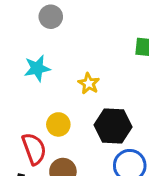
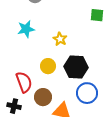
yellow circle: (58, 124) -> (48, 66), moved

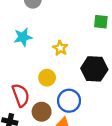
black hexagon: (76, 67) -> (94, 69), moved
blue circle: (87, 93) -> (69, 101), moved

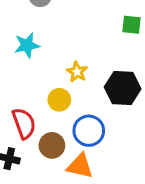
yellow star: (60, 48) -> (77, 72), moved

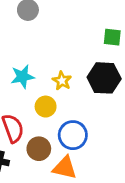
cyan star: (27, 45) -> (22, 77), moved
black hexagon: (123, 88) -> (104, 78), moved

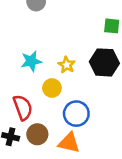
brown circle: (39, 149) -> (37, 134), moved

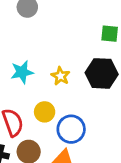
yellow circle: (52, 88) -> (45, 112), moved

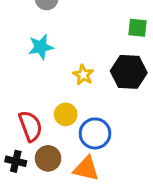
cyan star: (22, 72) -> (41, 47), moved

